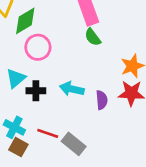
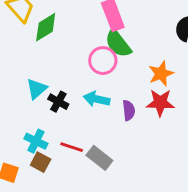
green semicircle: (93, 37) -> (118, 43), size x1.5
pink circle: (38, 47) -> (103, 61), moved
black cross: (36, 91) -> (58, 102), turned 30

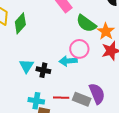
green semicircle: (118, 43) -> (86, 23), moved
pink circle: (103, 61) -> (79, 49), moved
purple semicircle: (129, 110) -> (97, 94), moved, size x1.5

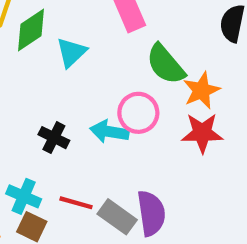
cyan triangle: (26, 66) -> (71, 52), moved

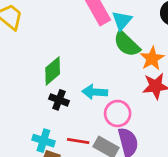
green diamond: (31, 30) -> (53, 71), moved
cyan triangle: (71, 52) -> (122, 21), moved
pink circle: (138, 113) -> (118, 114), moved

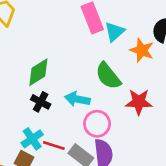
green semicircle: (127, 44) -> (108, 76), moved
orange star: (152, 59) -> (142, 50), moved, turned -30
cyan cross: (43, 141) -> (32, 139), moved, turned 30

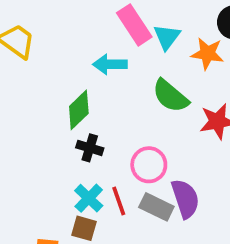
cyan arrow: (77, 99) -> (110, 64), moved
pink circle: (97, 124) -> (149, 165), moved
red line: (54, 145) -> (119, 201), turned 65

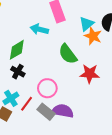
cyan triangle: (167, 37) -> (86, 24), moved
purple semicircle: (185, 199) -> (63, 111), turned -75
red line: (119, 201) -> (27, 104), turned 42

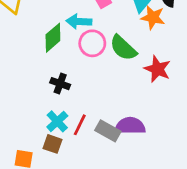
green diamond: (17, 50) -> (53, 38), moved
red star: (90, 74) -> (157, 69), turned 30
pink circle: (47, 88) -> (92, 43), moved

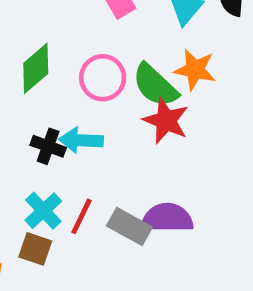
orange star: (153, 17) -> (195, 70), moved
cyan arrow: (79, 21) -> (81, 140), moved
red star: (157, 69) -> (166, 121), moved

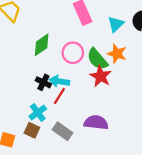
red line: (82, 216) -> (59, 96), moved
gray rectangle: (129, 226) -> (62, 131), moved

